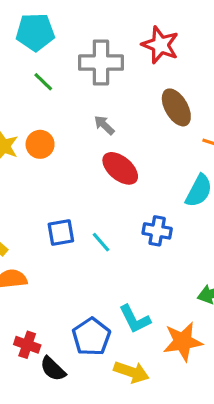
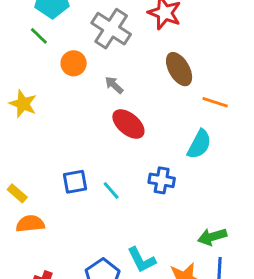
gray cross: (101, 63) -> (111, 29), turned 33
green line: (43, 82) -> (39, 36), moved
orange circle: (40, 144) -> (74, 63), moved

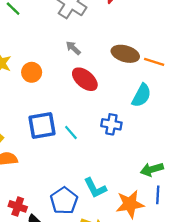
orange circle: (74, 63) -> (32, 72), moved
brown ellipse: (179, 69) -> (125, 54), moved, turned -44
blue square: (75, 182) -> (42, 125), size x1.4

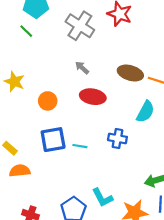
orange circle: (32, 72) -> (48, 101), moved
red ellipse: (85, 79) -> (93, 97), turned -30
cyan line: (71, 132) -> (80, 146), turned -40

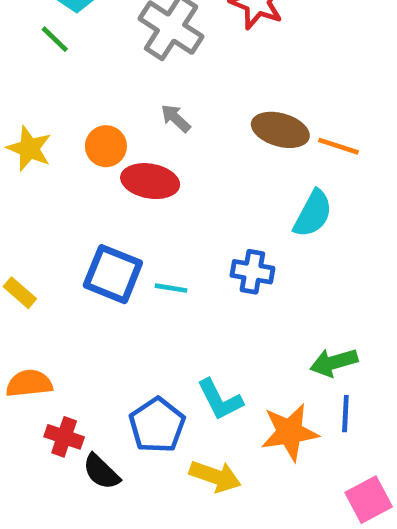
red ellipse: (93, 97) -> (150, 181), moved
orange circle: (48, 101) -> (106, 146), moved
blue square: (53, 140) -> (113, 274), turned 32
orange semicircle: (20, 171) -> (29, 383), moved

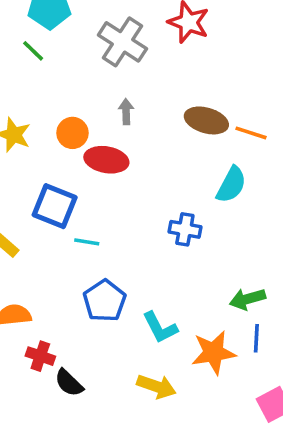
gray arrow: (176, 118) -> (126, 112), turned 45
blue square: (113, 274) -> (55, 206), moved
cyan line: (171, 288) -> (87, 242), moved
blue pentagon: (157, 425) -> (105, 301), moved

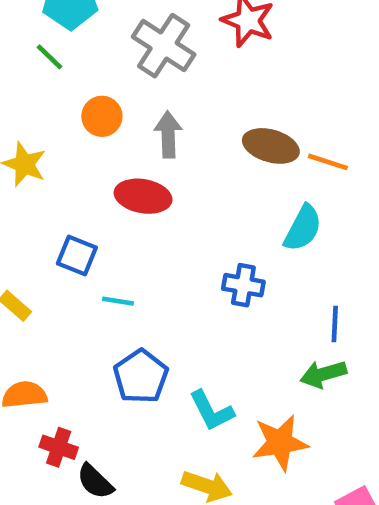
gray arrow: (126, 112) -> (168, 135), size x1.4
orange circle: (72, 133) -> (102, 116), moved
blue square: (55, 206) -> (77, 256), size x0.7
blue line: (256, 338) -> (335, 324), moved

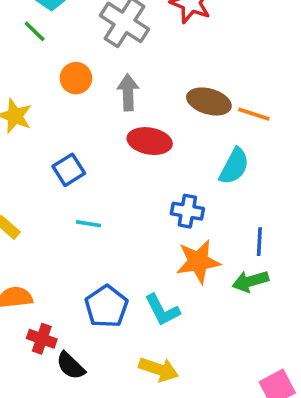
red ellipse: (143, 196) -> (150, 141), moved
blue square: (77, 256) -> (69, 170), moved, turned 36
blue pentagon: (141, 376) -> (106, 306), moved
orange star: (280, 443) -> (198, 261), moved

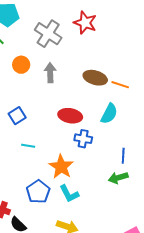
red ellipse: (150, 141) -> (70, 116), moved
orange star: (198, 261) -> (61, 167), moved, turned -30

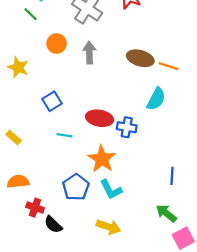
red ellipse: (70, 116) -> (100, 118), moved
blue line: (123, 156) -> (172, 176), moved
green arrow: (118, 178) -> (166, 213), moved, turned 54

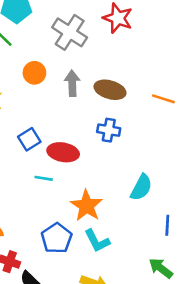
brown ellipse: (140, 58) -> (110, 90), moved
cyan semicircle: (156, 99) -> (141, 187), moved
red ellipse: (100, 118) -> (63, 152), moved
blue cross: (127, 127) -> (109, 130), moved

